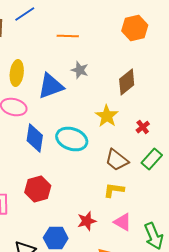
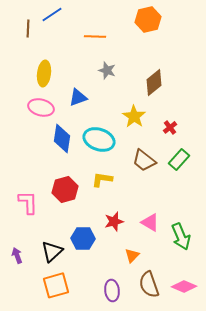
orange hexagon: (135, 28) -> (148, 19), moved
blue triangle: (51, 86) -> (78, 97), moved, size x0.7
yellow L-shape: (114, 190) -> (102, 179), moved

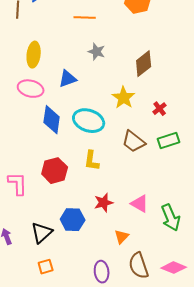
green rectangle: (179, 159) -> (169, 141), turned 30
yellow L-shape: (102, 179) -> (92, 161), turned -90
orange square: (56, 285) -> (46, 267), size x0.6

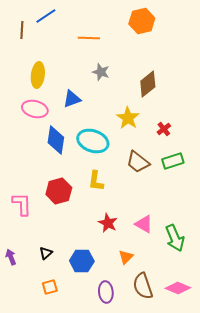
red star: (104, 203) -> (108, 223), turned -30
blue hexagon: (73, 220) -> (82, 261), moved
black triangle: (42, 233) -> (46, 253), size x0.6

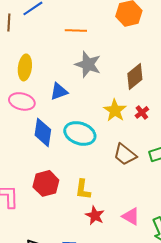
gray star: (101, 72) -> (88, 64), size x1.5
red cross: (164, 129) -> (142, 112), moved
yellow L-shape: (96, 181) -> (83, 189), moved

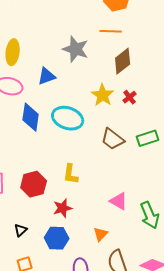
orange line: (76, 30) -> (111, 31), moved
red hexagon: (46, 183) -> (34, 184), moved
red star: (95, 215) -> (63, 208), moved, turned 30

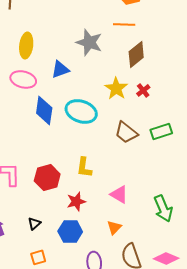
pink triangle: (119, 201) -> (119, 194), moved

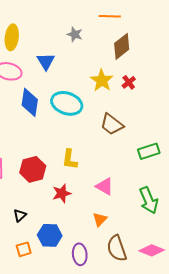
gray star: (89, 42) -> (75, 34), size x0.6
blue triangle: (60, 69) -> (46, 61), turned -42
green rectangle: (161, 131) -> (149, 151), moved
blue hexagon: (70, 231) -> (50, 235), moved

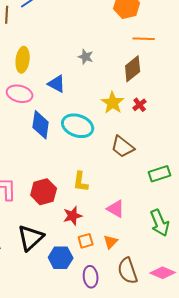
orange line: (110, 16) -> (144, 39), moved
blue triangle: (46, 61) -> (57, 84), turned -30
black triangle: (20, 215) -> (31, 238), size x2.0
orange square: (24, 249) -> (86, 241), moved

